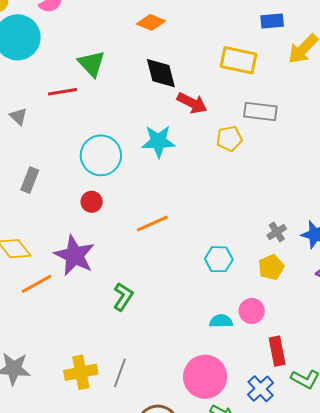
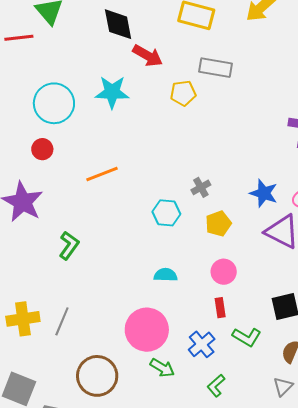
gray cross: (277, 232) -> (201, 187), moved
pink circle: (252, 311) -> (224, 272), moved
red rectangle: (277, 351) -> (220, 308), size x0.7

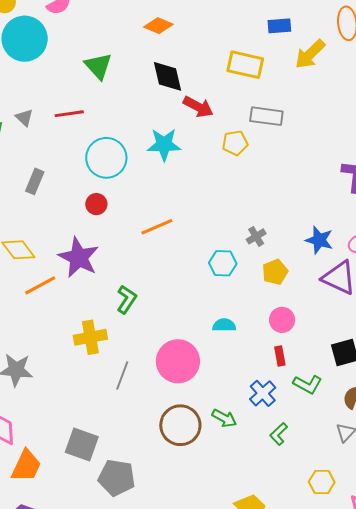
red line: (19, 38) -> (69, 114), moved
yellow cross: (23, 319) -> (90, 337), moved
pink circle: (147, 330) -> (178, 361), moved
brown circle: (97, 376) -> (180, 425), moved

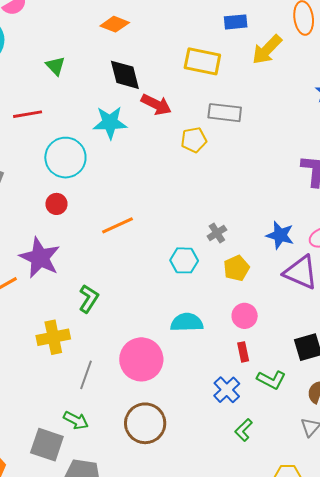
green triangle: (98, 66) -> (55, 66), size x0.7
cyan star: (164, 145) -> (110, 123), moved
cyan semicircle: (224, 325) -> (187, 322), size x1.4
green arrow: (224, 418) -> (76, 420), moved

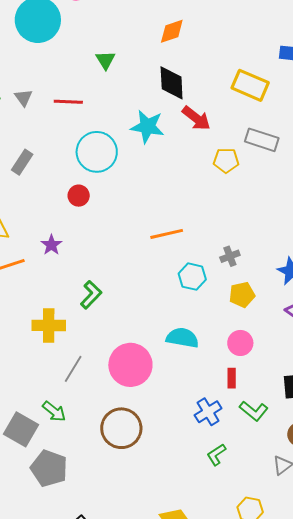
orange diamond: (115, 24) -> (172, 31), turned -52
orange line: (117, 225) -> (167, 234), moved
purple star: (40, 258) -> (51, 245), size x0.5

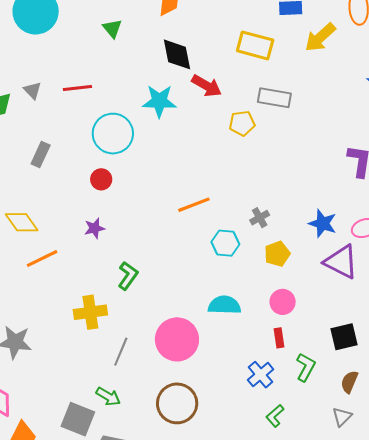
green triangle: (105, 60) -> (112, 28), moved
purple star: (51, 245) -> (95, 228), moved, turned 30
green L-shape: (254, 411) -> (306, 367), turned -92

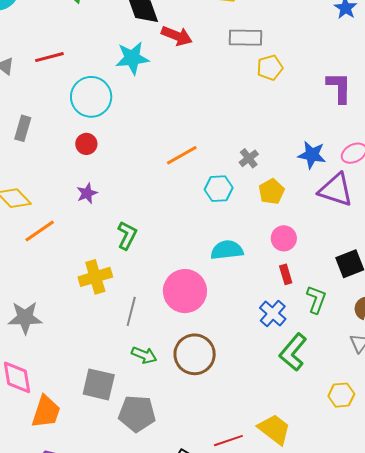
yellow pentagon: (242, 123) -> (270, 68), moved
green arrow: (108, 396) -> (144, 355), moved
green L-shape: (275, 416) -> (293, 352), size x1.6

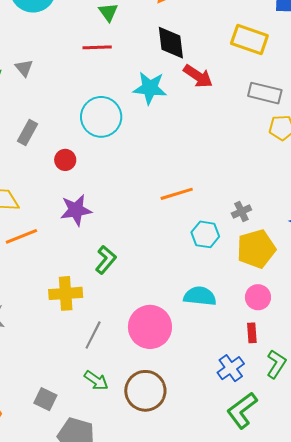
red line: (49, 57) -> (97, 47), moved
red circle: (86, 144) -> (65, 160), moved
yellow pentagon: (271, 192) -> (256, 249), size x1.5
purple star: (87, 193) -> (76, 210), size x1.5
gray square: (99, 384) -> (45, 399), size x0.7

